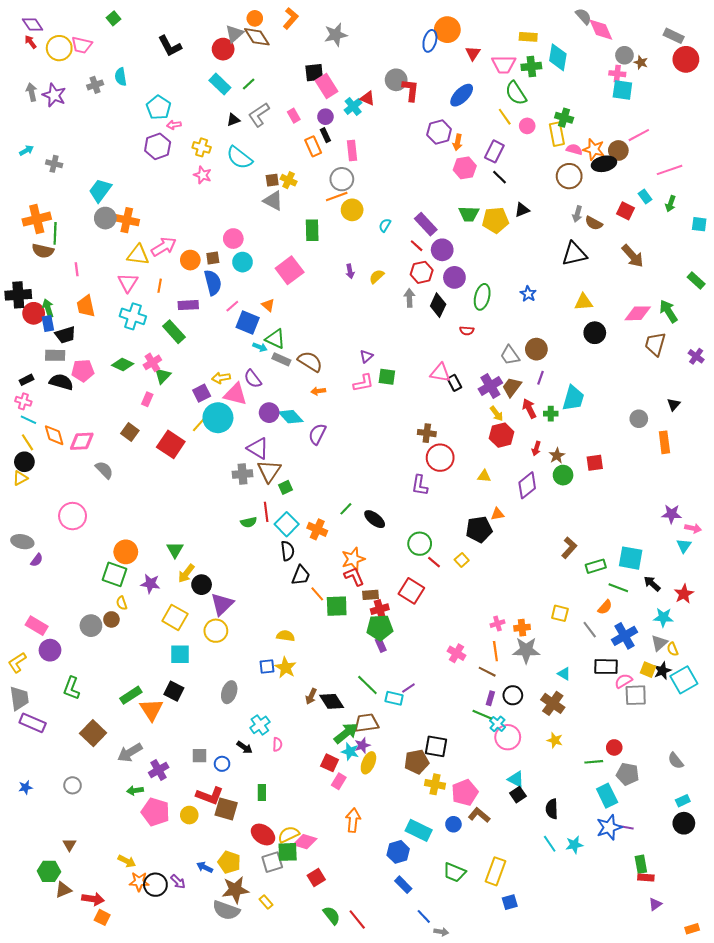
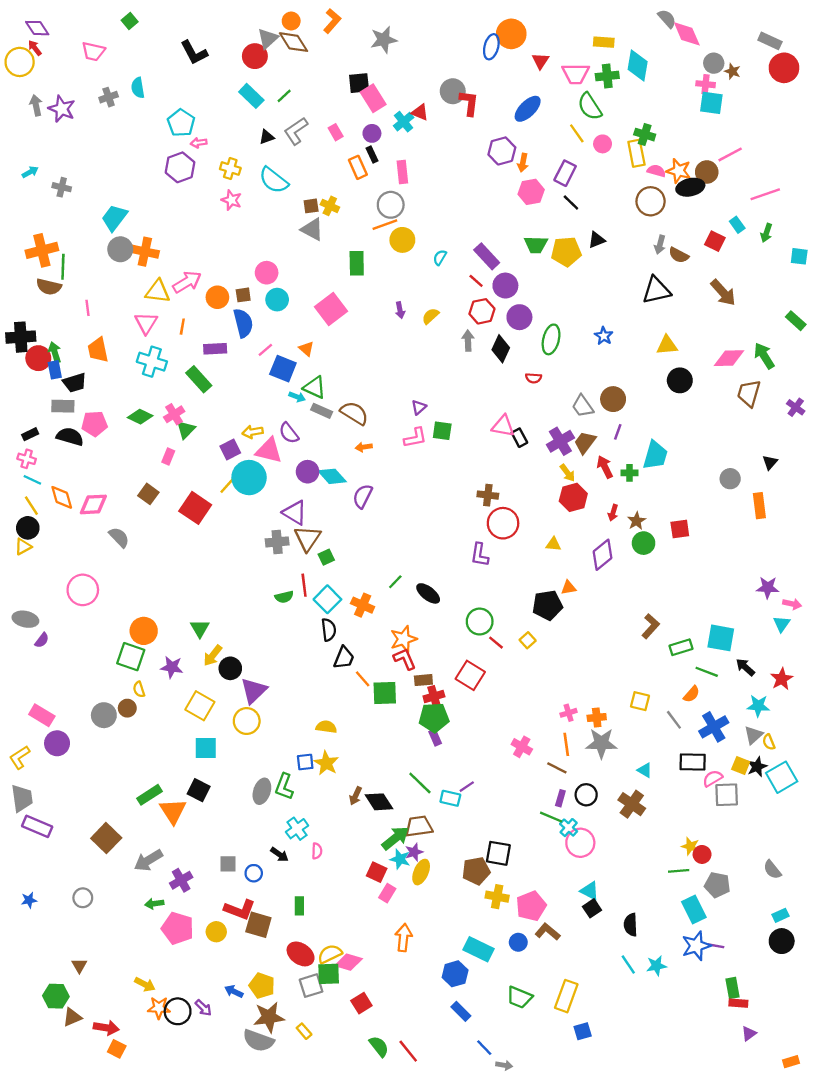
yellow circle: (59, 48) -> (20, 62), moved
green L-shape: (71, 688) -> (284, 787), moved
yellow star: (555, 740) -> (690, 846), moved

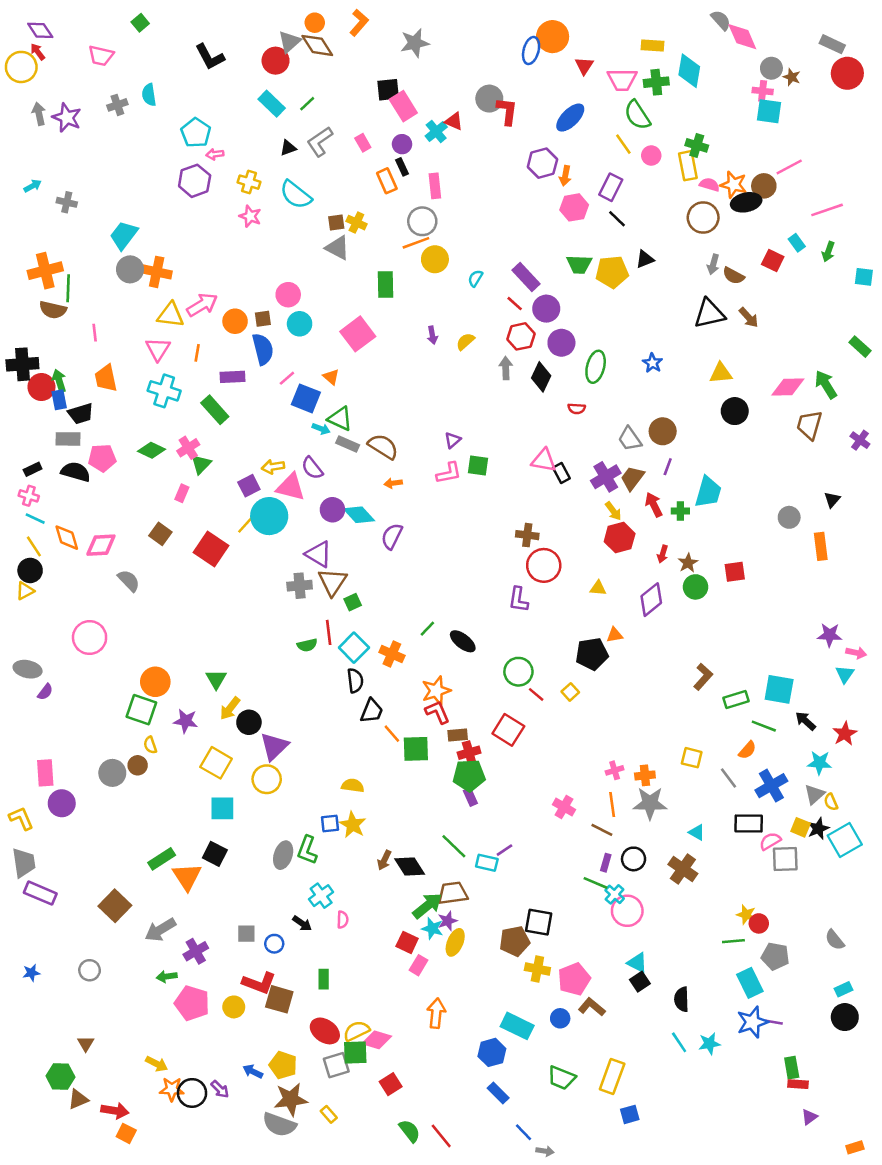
brown arrow: (723, 293) -> (749, 317), moved, size x0.7
pink rectangle: (42, 715) -> (45, 773), turned 55
yellow L-shape: (20, 757) -> (21, 818), turned 100

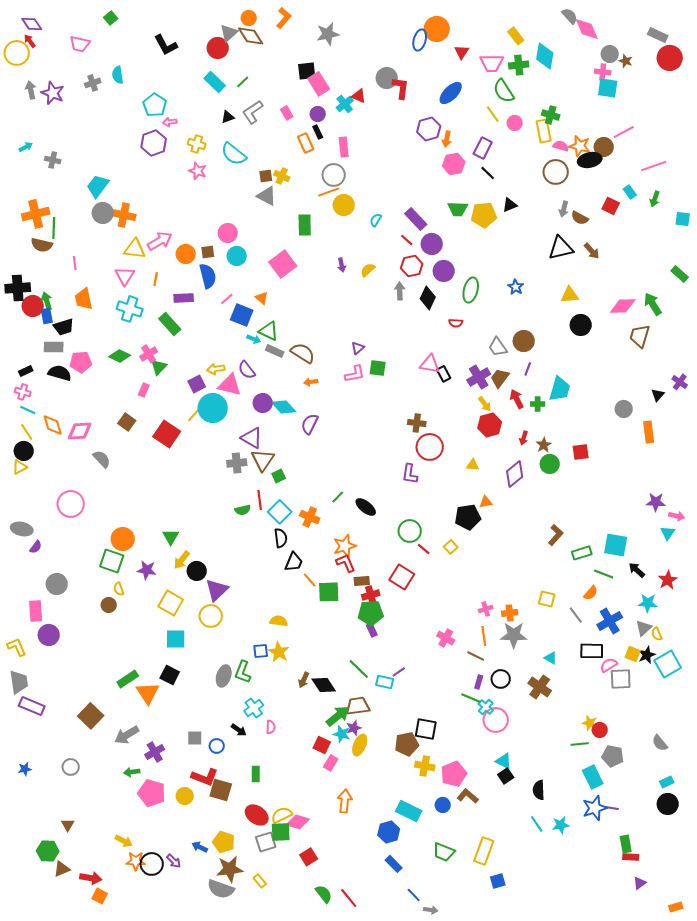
yellow rectangle: (653, 45) -> (516, 36), turned 48
purple cross: (860, 440) -> (680, 382), moved
gray circle: (112, 773) -> (57, 584), moved

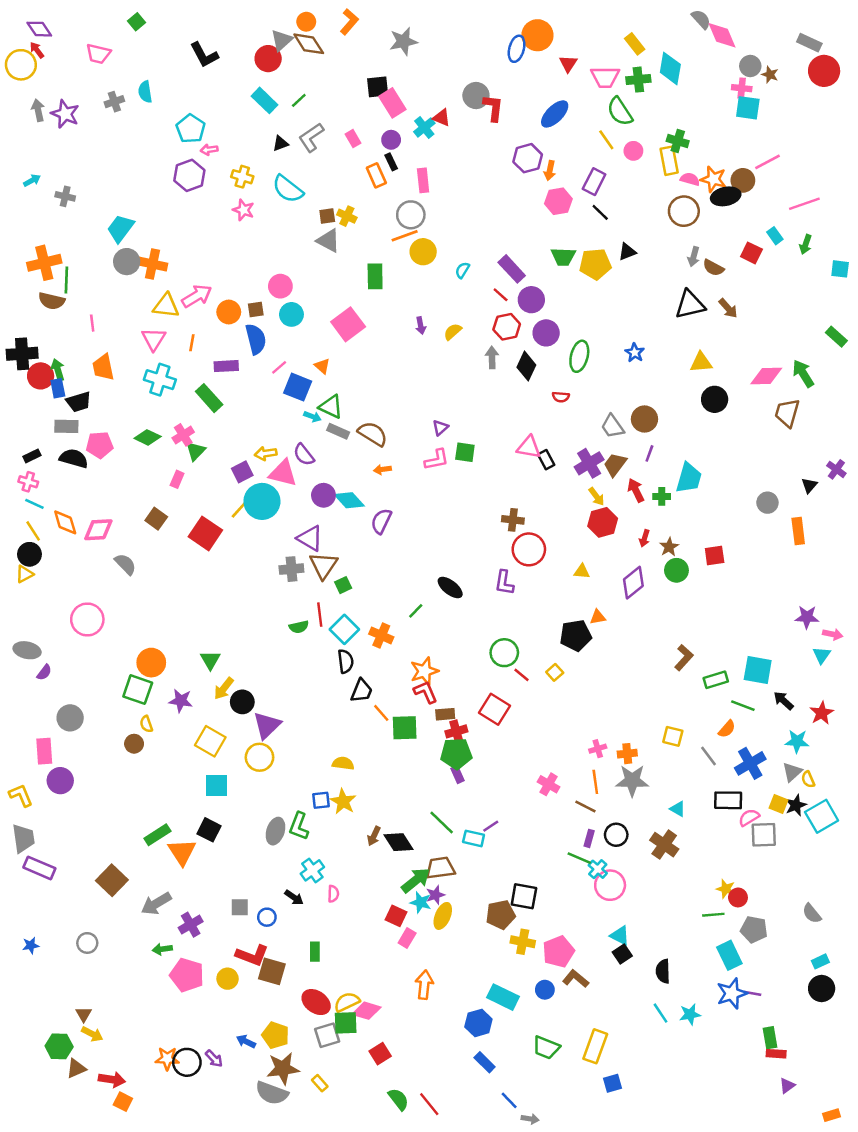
black ellipse: (366, 507) -> (450, 588), moved
yellow arrow: (124, 841) -> (92, 1034), moved

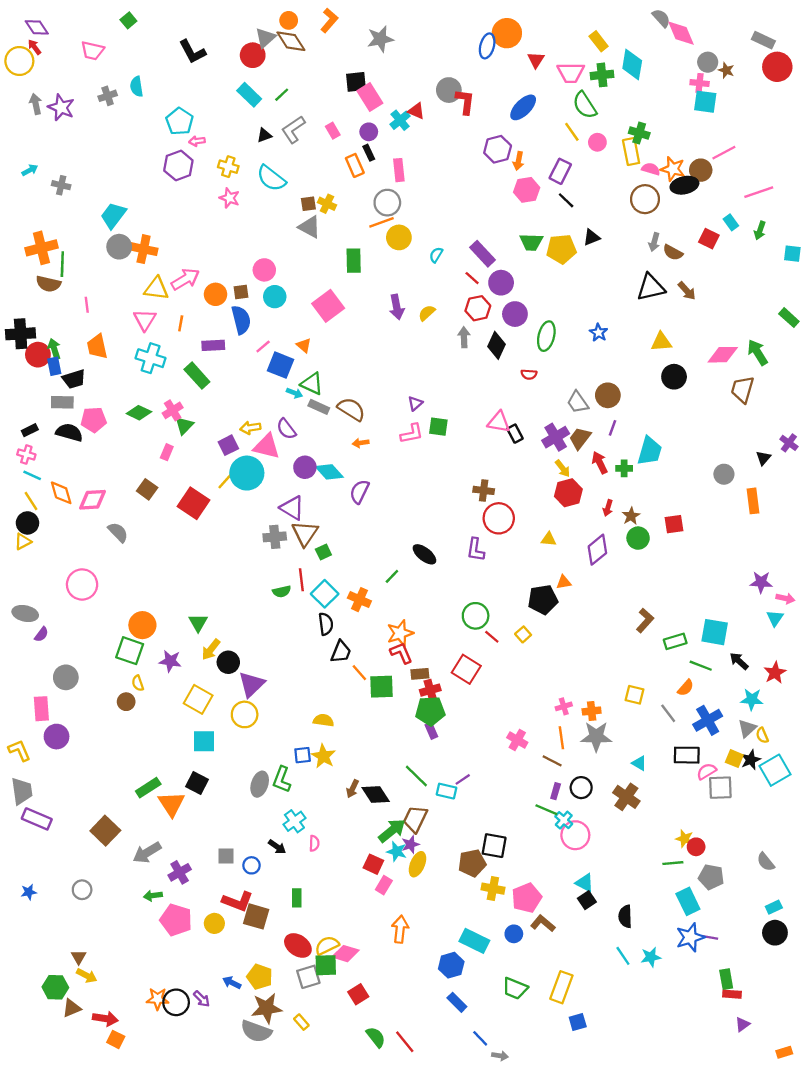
purple arrow: (421, 326) -> (397, 307), size x1.5
brown trapezoid: (440, 868) -> (415, 819), turned -56

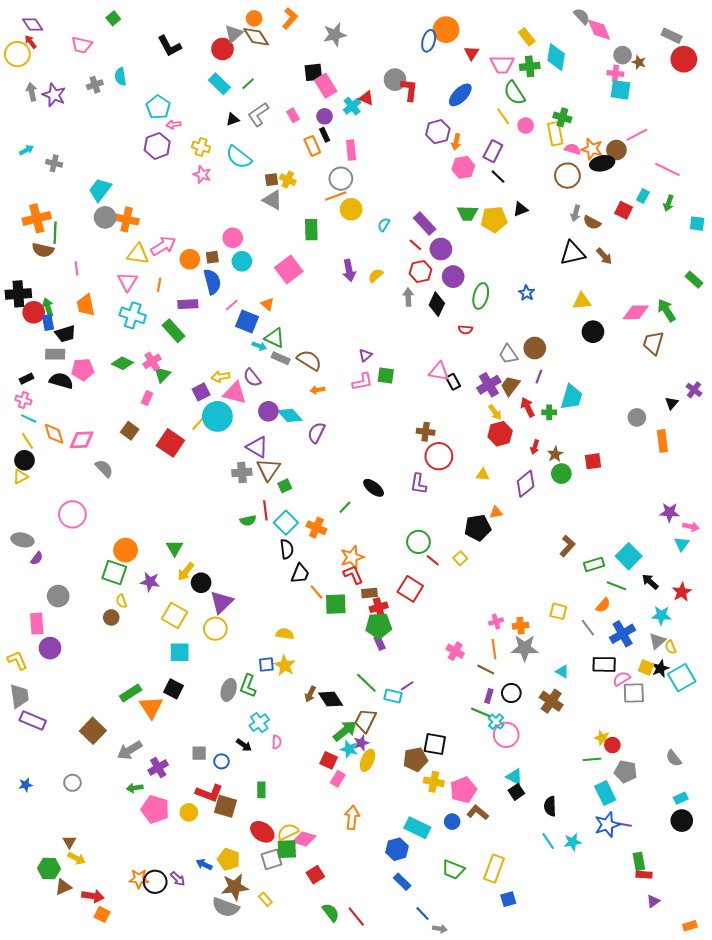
pink line: (759, 192) -> (667, 169), turned 45
cyan rectangle: (731, 222) -> (643, 196), turned 64
cyan square: (715, 632) -> (629, 556), turned 35

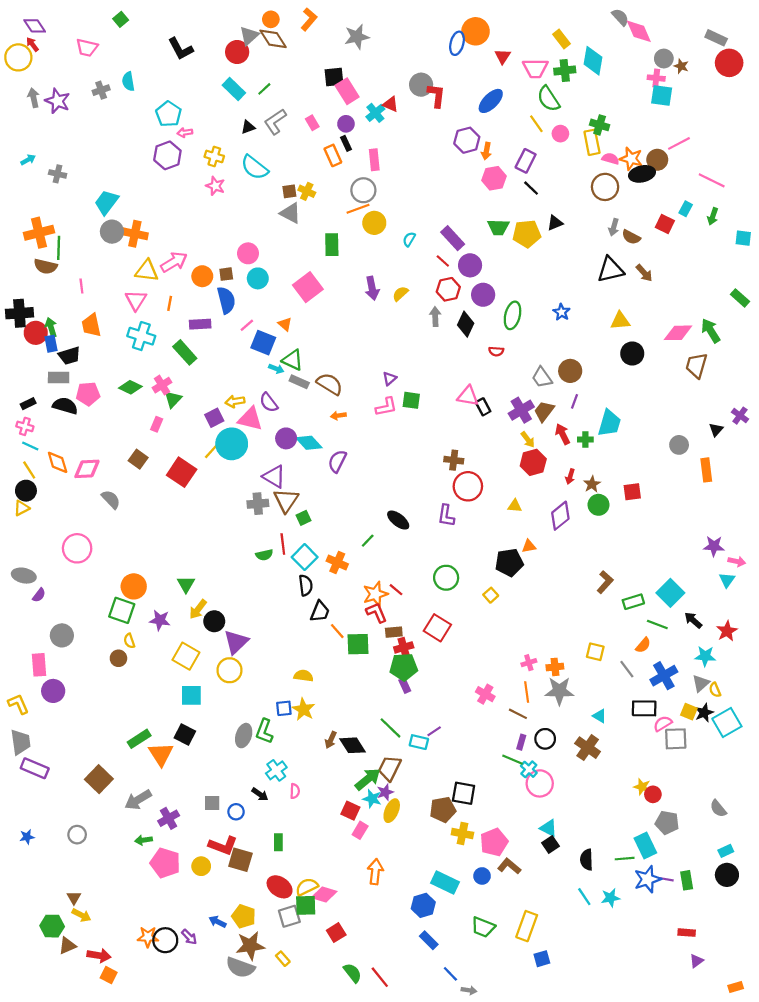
red line: (433, 560) -> (396, 590), moved
green line: (592, 759) -> (625, 859), moved
green rectangle: (639, 861) -> (687, 880), moved

